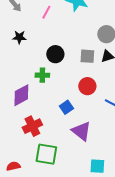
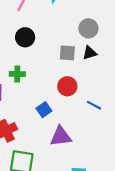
black circle: (55, 54) -> (25, 37), moved
purple triangle: (81, 131) -> (61, 136), turned -45

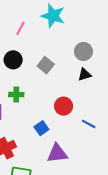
black circle: (25, 37) -> (13, 60), moved
gray square: (67, 53) -> (46, 65), moved, turned 35

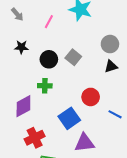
black circle: (13, 60) -> (49, 59), moved
blue square: (41, 128) -> (69, 118), size x1.5

